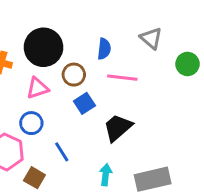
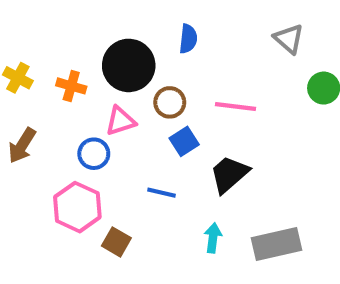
gray triangle: (151, 38) -> (289, 39), moved
blue semicircle: (104, 49) -> (188, 39), moved
blue circle: (31, 123) -> (94, 154), moved
blue line: (62, 152) -> (162, 193), moved, turned -45

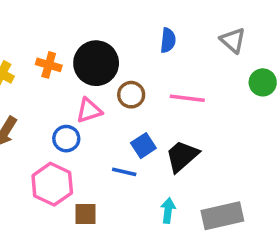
blue semicircle: (188, 39) -> (168, 40), moved
orange cross: (71, 86) -> (49, 65), moved
blue square: (184, 141) -> (143, 146), moved
brown square: (116, 242) -> (86, 214), turned -30

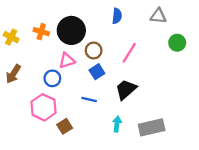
gray triangle: (233, 40) -> (158, 16), turned -36
pink line: (187, 98) -> (129, 53), turned -65
blue square: (143, 146) -> (97, 72), moved
brown square: (86, 214) -> (65, 126), turned -32

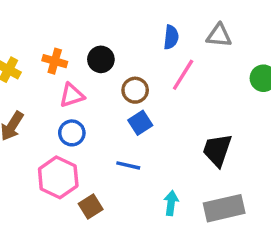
gray triangle: (158, 16) -> (219, 35), moved
black circle: (71, 30) -> (101, 59), size x0.6
pink line: (129, 53) -> (183, 75), moved
pink triangle: (67, 61) -> (72, 95), moved
black trapezoid: (126, 89) -> (217, 150), moved, turned -30

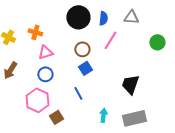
black circle: (101, 59) -> (78, 17), moved, size x1.5
blue line: (128, 165) -> (78, 93), turned 48

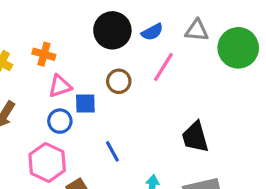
blue semicircle: (103, 18) -> (152, 32), turned 56
green circle: (157, 42) -> (238, 48), moved, size x1.6
blue square: (85, 68) -> (85, 104), moved, turned 32
black trapezoid: (130, 84) -> (195, 137), turned -35

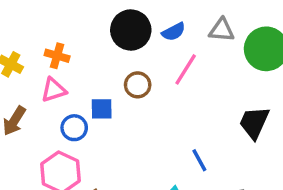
pink triangle: (60, 86) -> (54, 90), moved
black trapezoid: (195, 137) -> (254, 123), moved, turned 40
blue line: (112, 151) -> (199, 160), moved

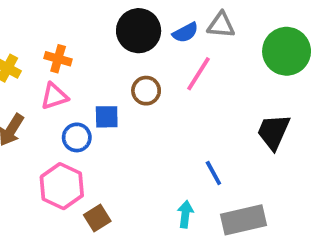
gray triangle: (222, 30) -> (221, 25), moved

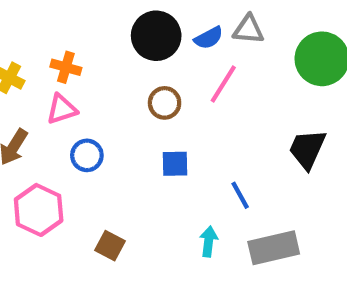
blue square: (107, 117) -> (175, 164), moved
pink hexagon: (62, 186) -> (39, 210), moved
brown square: (97, 218) -> (110, 246), turned -30

